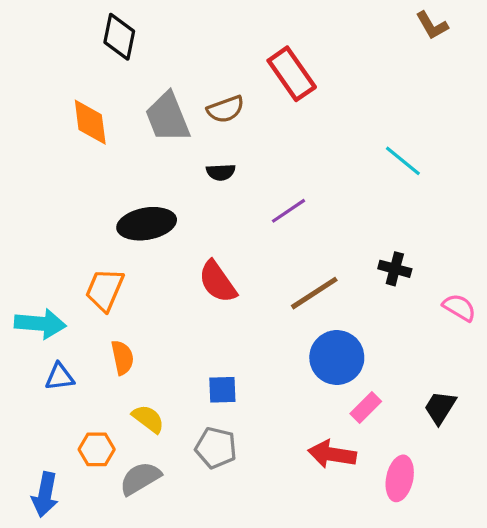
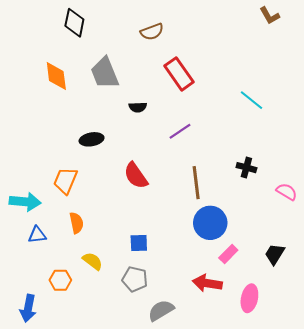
red rectangle: (292, 74) -> (179, 74), moved
brown semicircle: (226, 109) -> (152, 32), moved
black ellipse: (147, 224) -> (92, 139), size x0.7
brown line: (314, 293) -> (196, 183), turned -64
gray semicircle: (140, 478) -> (161, 310), moved

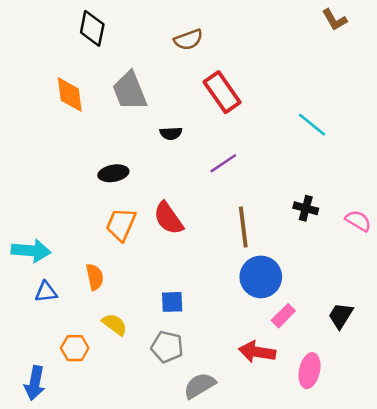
orange trapezoid: (65, 181) -> (121, 224), moved
pink semicircle: (287, 192) -> (358, 221), moved

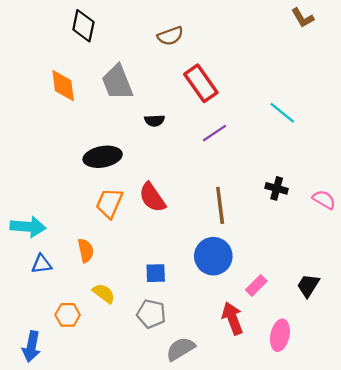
purple line: (223, 163) -> (214, 133), moved
black ellipse: (113, 173) -> (103, 157), size x1.4
blue circle: (261, 277) -> (213, 256), moved
red arrow: (257, 352) -> (233, 318), turned 60

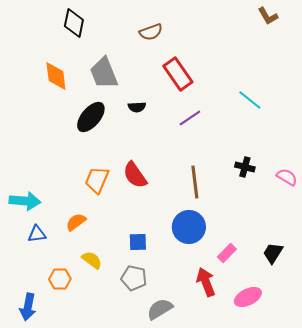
black ellipse: (103, 157) -> (91, 117), moved, turned -40
orange semicircle: (86, 251) -> (76, 222), turned -115
pink ellipse: (280, 335) -> (248, 297), turned 52

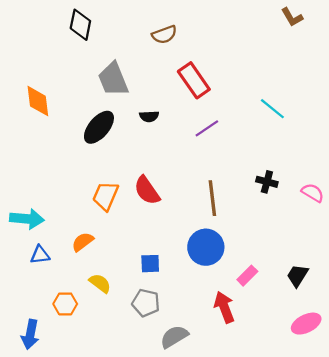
orange diamond: (56, 76) -> (38, 101), moved
pink ellipse: (248, 297) -> (306, 324), moved

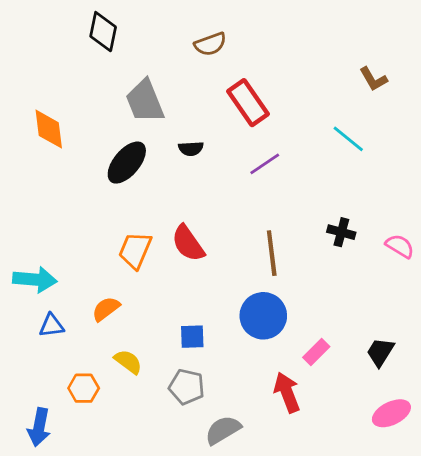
brown L-shape: (292, 17) -> (373, 79), moved

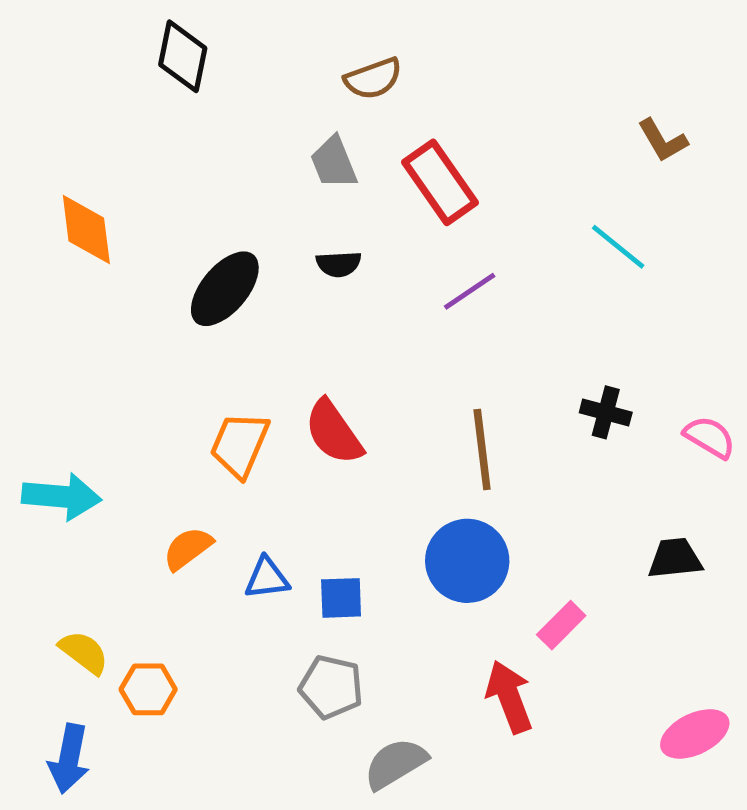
gray trapezoid: (145, 101) -> (334, 163), moved, size x0.7
blue triangle: (52, 326) -> (267, 578), moved
black trapezoid: (380, 352) -> (675, 558), moved, turned 52
yellow semicircle: (128, 362) -> (84, 652), moved

